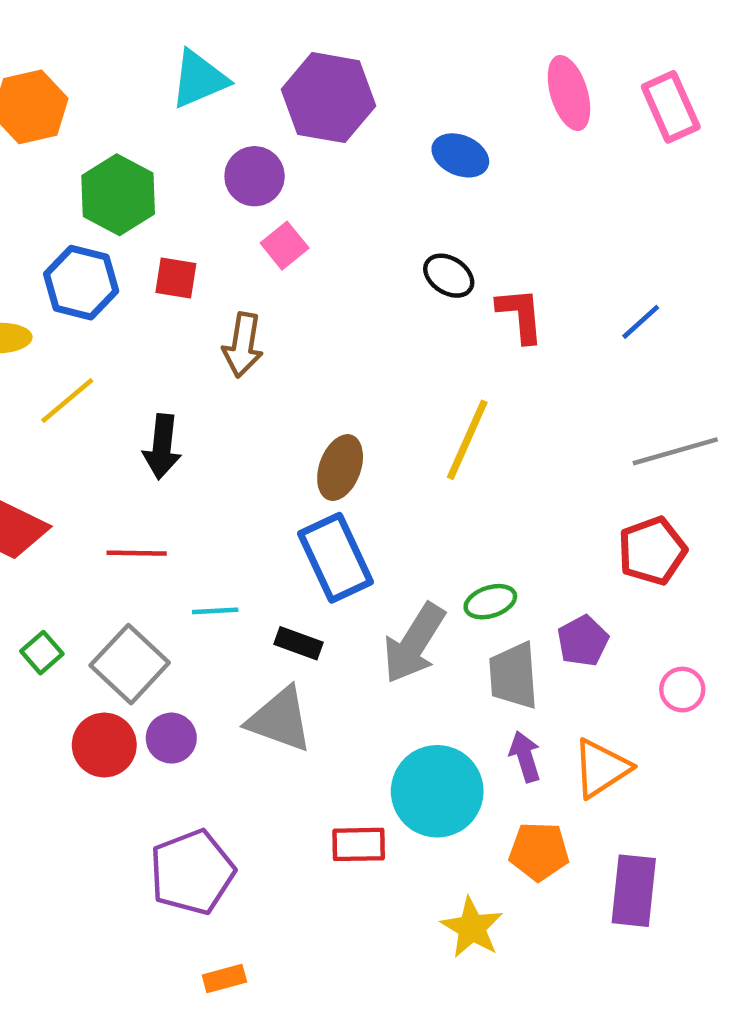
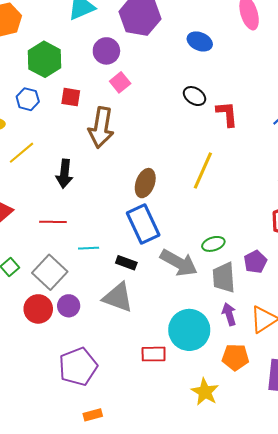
blue hexagon: (81, 283) -> (28, 99), size x0.7
brown arrow: (243, 345) -> (101, 127), size x1.4
gray arrow: (414, 643) -> (179, 263), turned -93

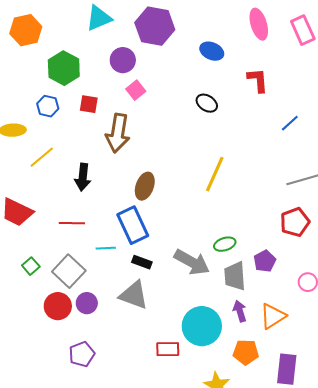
red L-shape: (227, 114) -> (258, 80), moved
brown ellipse: (145, 183) -> (145, 186), moved
blue rectangle: (143, 224) -> (133, 225), moved
purple pentagon: (78, 367) -> (82, 354), moved, size x0.7

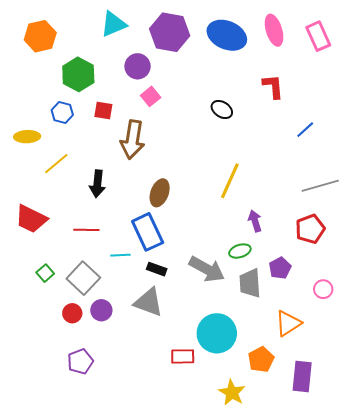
blue ellipse: (212, 51) -> (227, 35), moved, size x1.6
red circle: (58, 306) -> (72, 313), size x0.7
purple arrow: (240, 311) -> (255, 221), moved
orange pentagon: (246, 352) -> (261, 359), turned -30
purple pentagon: (82, 354) -> (80, 361), moved

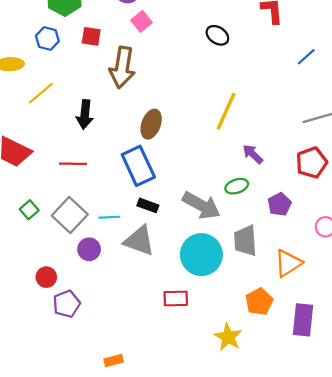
purple arrow: (255, 221) -> (253, 154), turned -30
cyan line: (120, 255) -> (109, 217), moved
gray trapezoid: (250, 283) -> (245, 241), moved
red circle: (72, 313) -> (46, 277), moved
cyan circle: (217, 333) -> (201, 255), moved

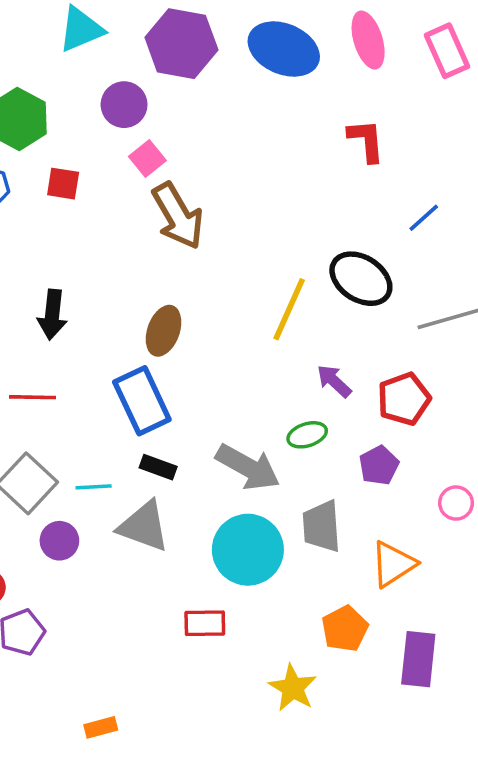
black ellipse: (217, 35) -> (361, 279), moved, size x1.6
brown arrow: (122, 67) -> (178, 216), moved, turned -39
red pentagon: (312, 163) -> (404, 399), moved

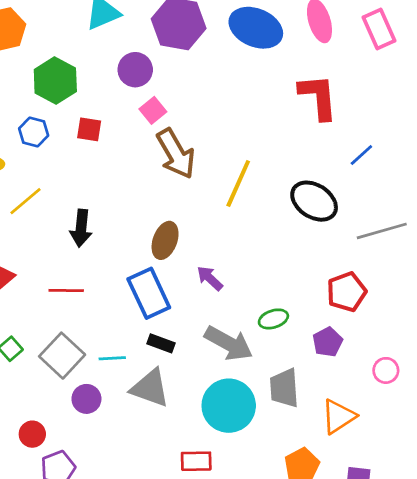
red L-shape: (366, 141) -> (318, 97), size x1.4
yellow line: (289, 309) -> (238, 183), moved
purple arrow: (334, 381) -> (210, 278), moved

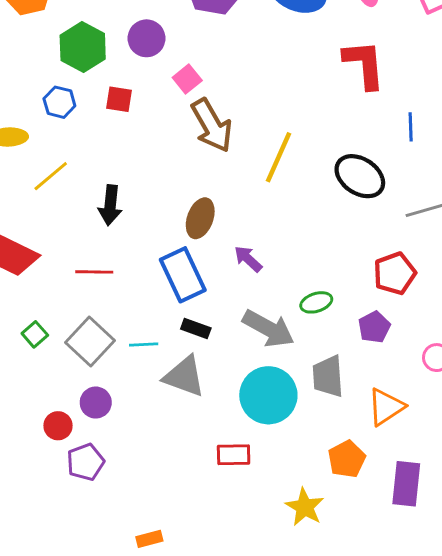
purple circle: (135, 70) -> (147, 38), moved
blue line: (361, 155) -> (411, 127), turned -50
purple circle: (86, 399) -> (96, 403), moved

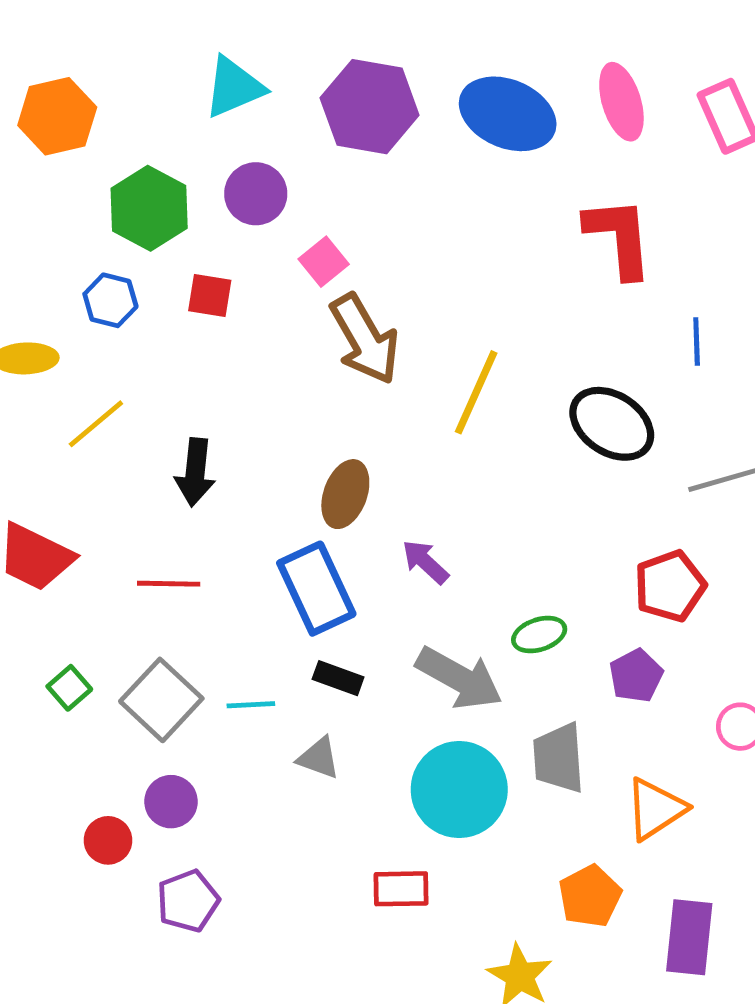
gray triangle: (184, 376) -> (319, 758), size x0.6
purple pentagon: (86, 462) -> (188, 901), moved

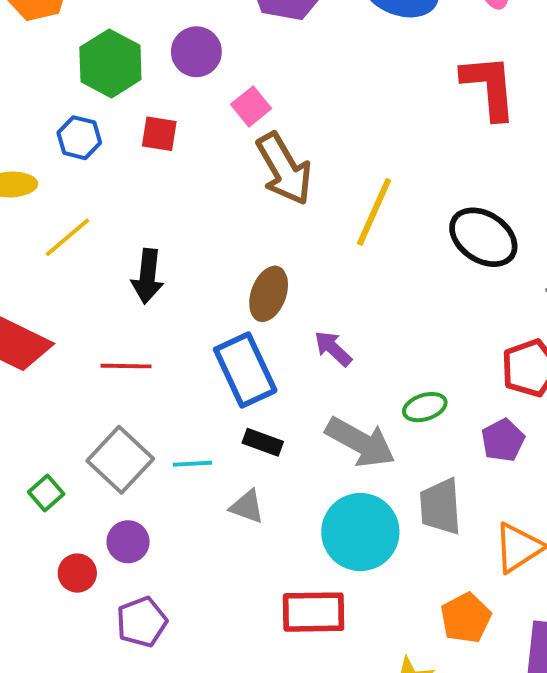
green square: (69, 688) -> (46, 493), moved
red rectangle: (401, 889) -> (314, 612), size x1.4

